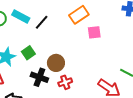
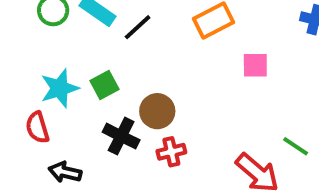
pink square: (94, 32) -> (255, 65), moved

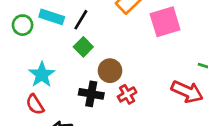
pink square: (255, 65) -> (165, 22), size x1.6
green square: (105, 85) -> (83, 47), moved

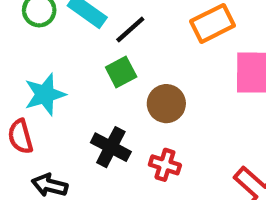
brown circle: (110, 71) -> (166, 104), moved
red cross: (127, 94) -> (165, 165), turned 30

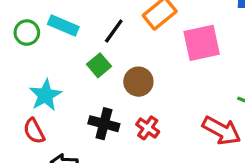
black line: (130, 30) -> (114, 31), moved
red cross: (165, 165) -> (148, 128), turned 30

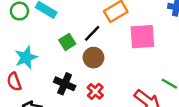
black line: (114, 31) -> (92, 33), moved

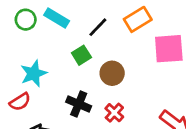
black line: (92, 33) -> (98, 27), moved
red semicircle: (14, 82) -> (20, 102), turned -102

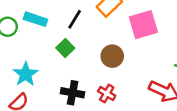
brown circle: (112, 73) -> (112, 56), moved

